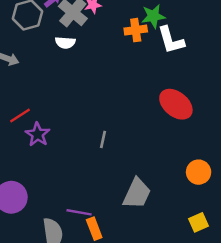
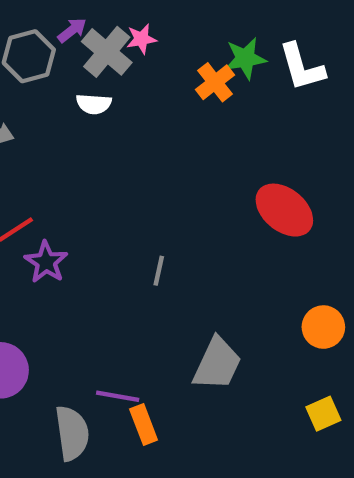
orange cross: (136, 30) -> (215, 82), turned -30
white L-shape: (171, 40) -> (302, 67), moved

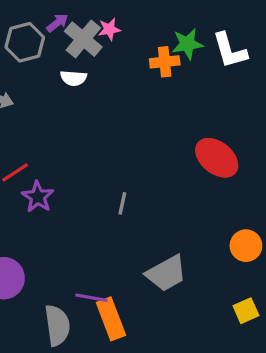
orange cross: (215, 82) -> (165, 62), turned 32
gray trapezoid: (217, 364) -> (166, 273), turned 36
orange rectangle: (144, 424) -> (111, 319), size x1.4

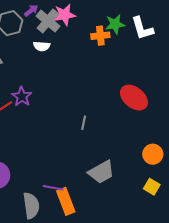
pink star: (109, 29) -> (65, 15), size x1.5
purple star: (38, 197) -> (22, 97), moved
gray line: (122, 203) -> (84, 123), moved
yellow square: (246, 311) -> (152, 187), moved, turned -35

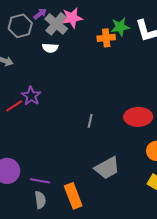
red ellipse: (134, 98) -> (138, 117), moved, turned -40
purple line: (53, 188) -> (40, 181), moved
gray semicircle: (31, 206) -> (40, 200), size x0.7

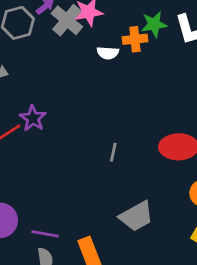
white semicircle: (50, 48) -> (108, 53), moved

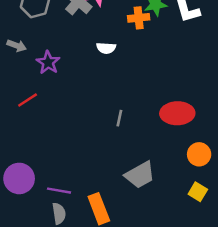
white semicircle: (108, 53) -> (106, 48), moved
purple star: (33, 118) -> (48, 63), moved

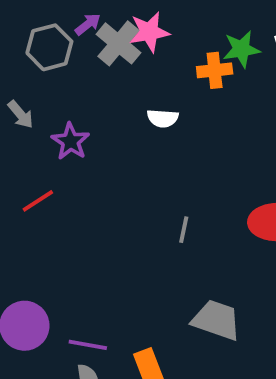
gray arrow: (17, 46) -> (21, 114), turned 30
gray trapezoid: (140, 175) -> (216, 320), turned -132

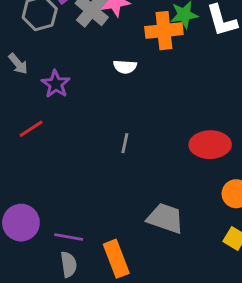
orange cross: (215, 70) -> (164, 31), size x1.4
gray line: (184, 230) -> (125, 143), moved

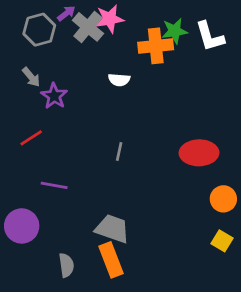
gray arrow: (18, 64) -> (31, 77), moved
gray trapezoid: (165, 218) -> (112, 229), moved
purple line: (69, 237) -> (54, 185), moved

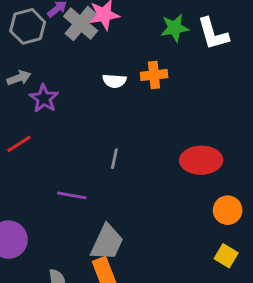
orange cross: (156, 46) -> (154, 75), moved, size x0.7
gray arrow: (31, 77) -> (19, 78), turned -70
purple line: (54, 185) -> (72, 195), moved
gray trapezoid: (112, 229) -> (107, 242), turned 96

